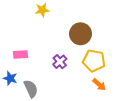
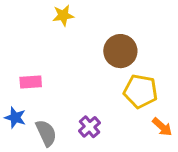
purple cross: (60, 62) -> (89, 127), moved
orange arrow: (99, 85) -> (162, 127), moved

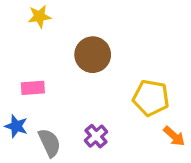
yellow star: (63, 15) -> (39, 16), moved
brown circle: (120, 51) -> (93, 55), moved

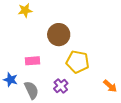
pink rectangle: (33, 88) -> (33, 61), moved
yellow pentagon: (151, 98) -> (78, 62), moved

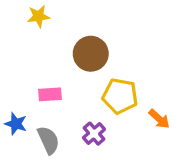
orange arrow: (110, 86) -> (159, 119), moved

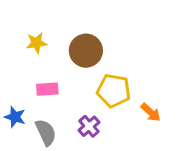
yellow star: (39, 16) -> (37, 43), moved

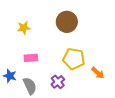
brown circle: (86, 51) -> (67, 22), moved

